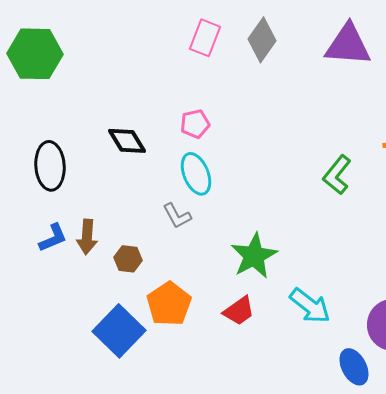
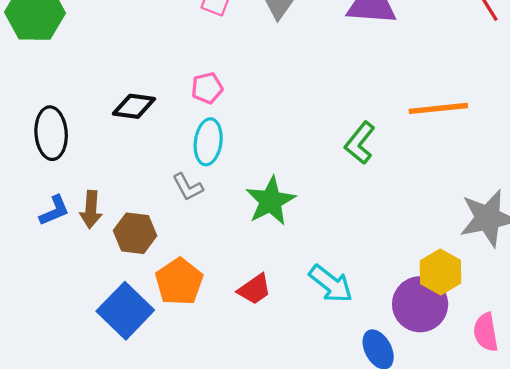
black diamond: (127, 141) -> (134, 106), turned -51
cyan ellipse: (196, 174) -> (208, 142), turned 30
green star: (254, 256) -> (271, 201), moved
brown hexagon: (128, 259) -> (135, 233), size x1.4

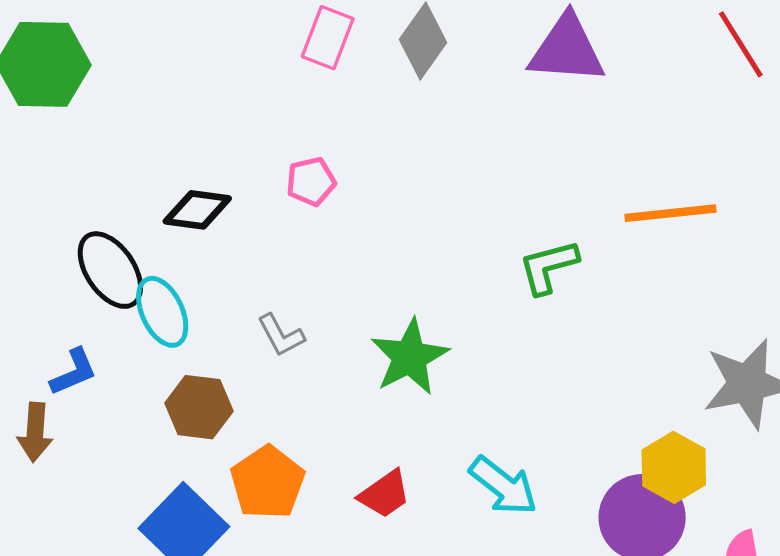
black ellipse: (51, 133) -> (110, 270), moved, turned -30
cyan ellipse: (208, 142) -> (162, 312), moved, turned -33
green L-shape: (360, 143) -> (548, 267), turned 36
brown arrow: (91, 210) -> (35, 432), moved

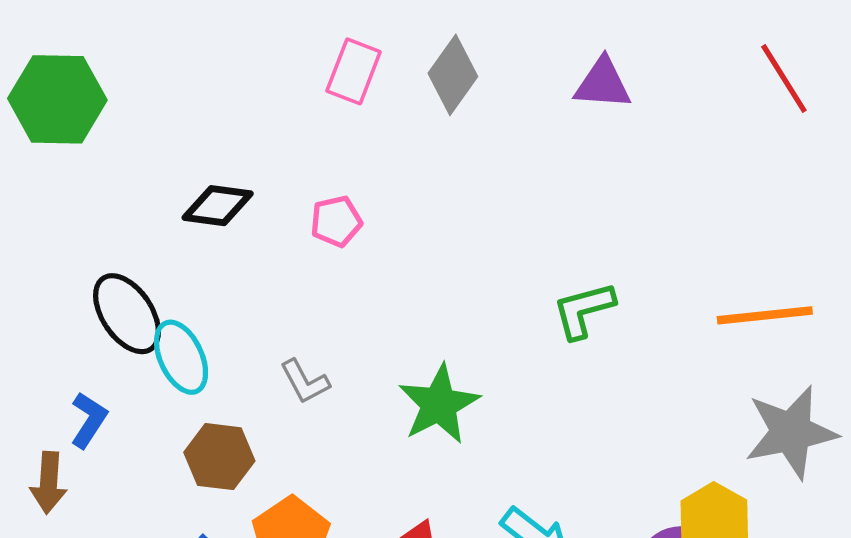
purple triangle: (567, 49) -> (603, 84), size x0.7
black diamond: (197, 210) -> (218, 206), moved
orange line: (670, 213) -> (765, 315), moved
blue L-shape: (74, 372) -> (89, 420), turned -34

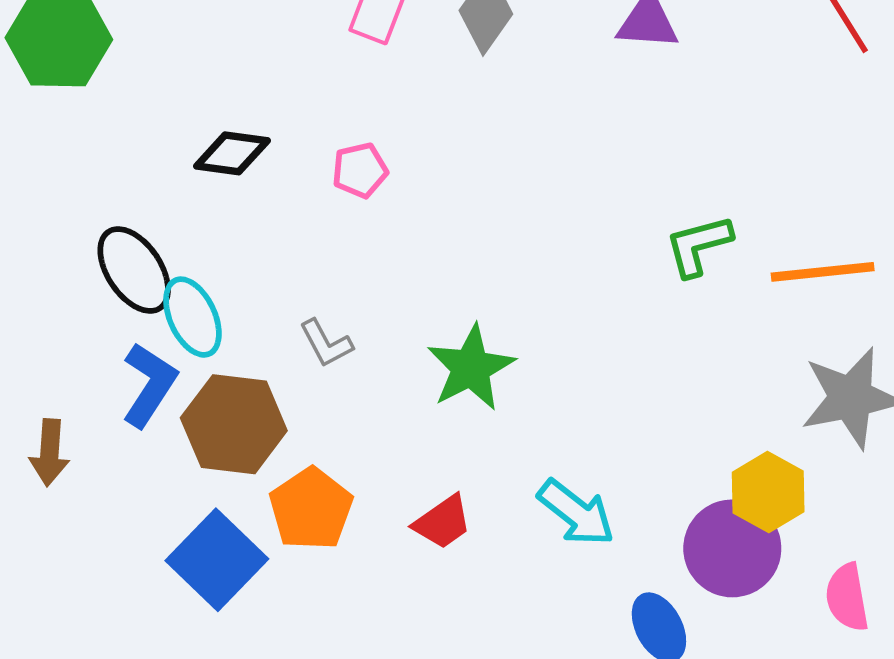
green L-shape: (584, 310) -> (698, 246), moved
blue L-shape: (89, 420) -> (149, 385), moved, size x1.4
brown hexagon: (219, 457) -> (234, 424), size x1.4

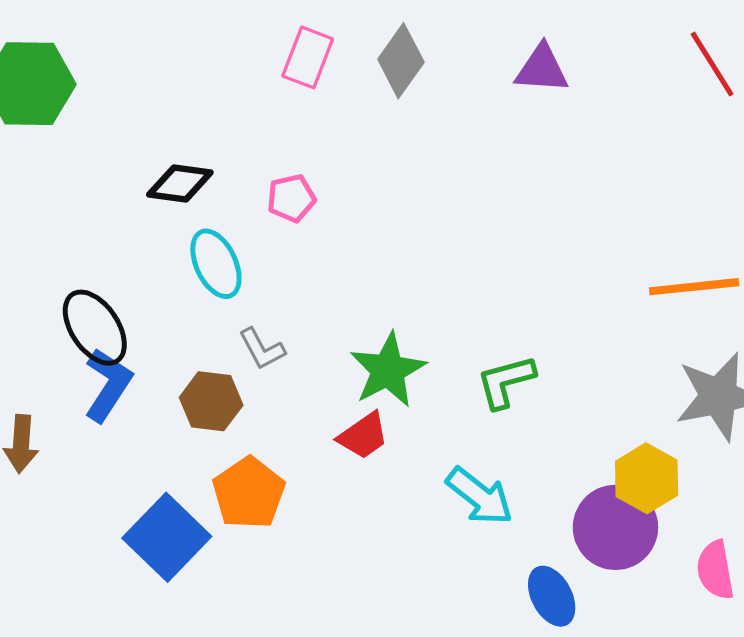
green L-shape: (698, 246) -> (506, 382), moved
black ellipse: (134, 270) -> (95, 328), moved
cyan ellipse: (192, 317) -> (216, 264), moved
brown hexagon: (234, 424) -> (211, 401), moved, size x0.7
red trapezoid: (443, 522) -> (363, 436), moved

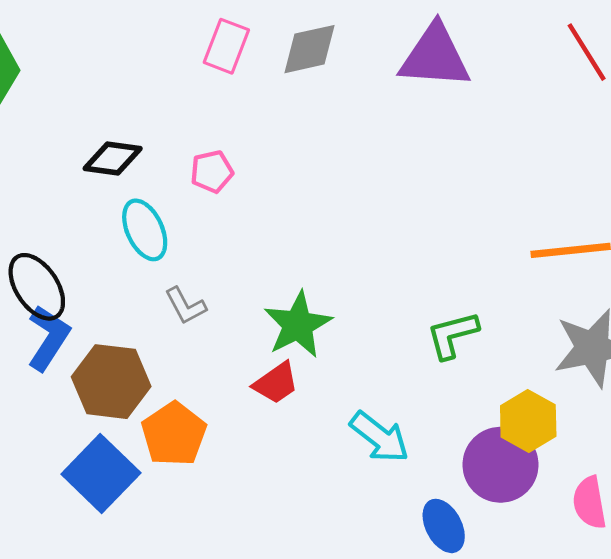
gray diamond: (401, 61) -> (309, 49), turned 42
purple triangle: (542, 69) -> (435, 56), size x1.5
green L-shape: (506, 382) -> (452, 335), moved
brown hexagon: (211, 401) -> (111, 382), moved, size x1.4

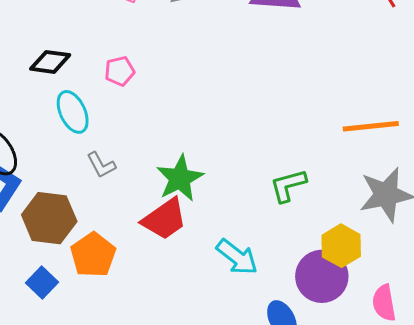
red trapezoid: (276, 383) -> (165, 219), size x1.4
blue square: (101, 473) -> (42, 282), size x0.6

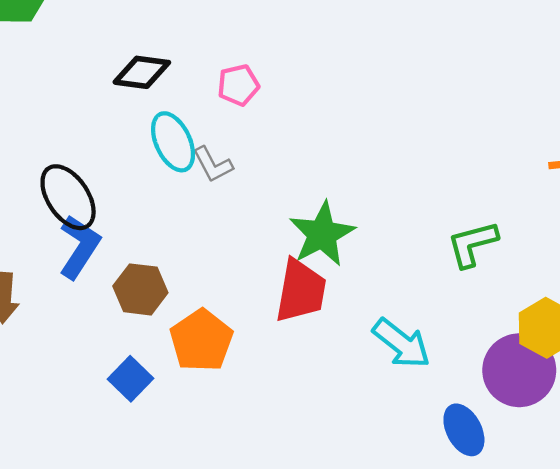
gray L-shape: (101, 165) -> (213, 165), moved
brown hexagon: (49, 218) -> (140, 289), size x0.7
red trapezoid: (165, 219) -> (301, 291), turned -45

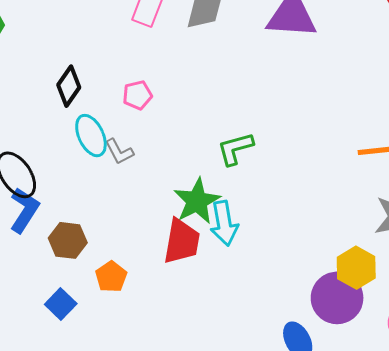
black diamond: (142, 72) -> (69, 86), turned -63
green L-shape: (472, 244) -> (235, 149), moved
orange pentagon: (201, 340) -> (111, 277), size x0.7
cyan arrow: (401, 343) -> (224, 223), moved, turned 42

